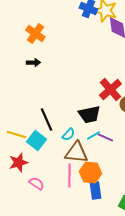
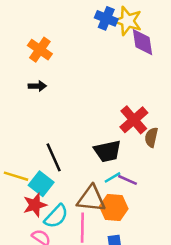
cyan semicircle: (68, 134) -> (56, 216), moved, size x1.5
red star: (18, 162) -> (35, 205), moved
orange hexagon: (90, 172) -> (114, 208), moved

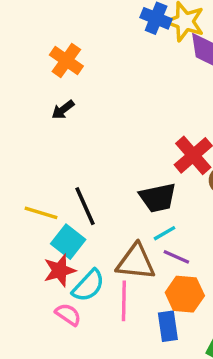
black arrow: (37, 86) -> (63, 110), turned 144
yellow line: (16, 176) -> (41, 213), moved
purple line: (128, 180) -> (176, 257), moved
orange hexagon: (114, 208) -> (185, 294), moved

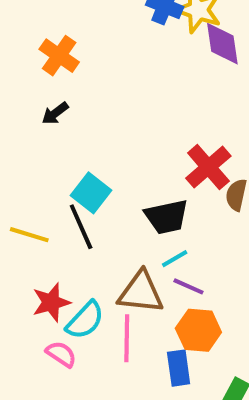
cyan square: (68, 242) -> (91, 193), moved

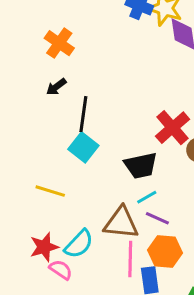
black line: (81, 227) -> (83, 114), moved, turned 32
yellow line: (29, 235) -> (50, 191), moved
red star: (51, 302) -> (44, 247), moved
pink line: (127, 338) -> (130, 259), moved

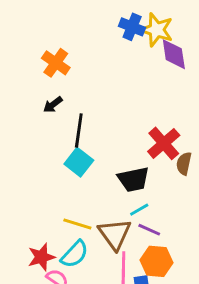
yellow line: (50, 191) -> (77, 224), moved
brown triangle: (121, 223) -> (115, 234), turned 48

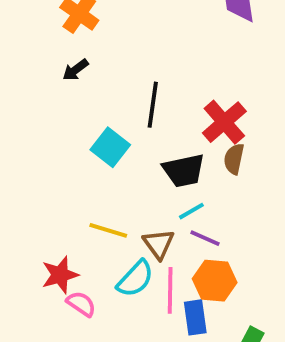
black line: (79, 130) -> (153, 105), moved
brown semicircle: (184, 164) -> (234, 159), moved
brown triangle: (115, 234) -> (159, 244), size x0.7
cyan semicircle: (74, 254) -> (135, 279), moved

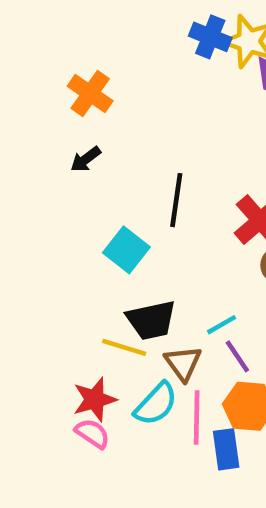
black trapezoid: (184, 170) -> (151, 320), moved
purple line: (205, 238) -> (237, 356), turned 32
red star: (60, 275) -> (95, 399), moved

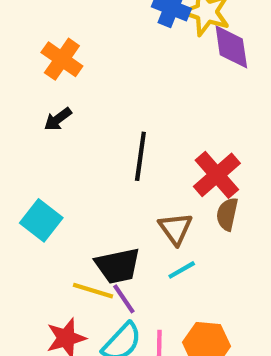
cyan square: (126, 250) -> (41, 220), moved
purple line: (237, 356) -> (124, 299), moved
brown triangle: (183, 363) -> (176, 229), moved

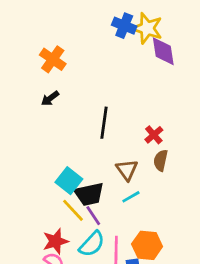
red cross: (217, 175) -> (154, 135), size x0.6
cyan square: (41, 220) -> (69, 181), moved
yellow line: (93, 291) -> (73, 210), turned 30

